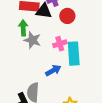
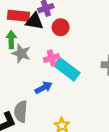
cyan rectangle: (74, 54) -> (67, 69), turned -50

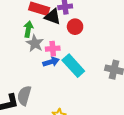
pink cross: (52, 58) -> (53, 49), moved
blue arrow: (44, 88) -> (51, 62), moved

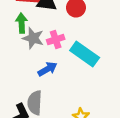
blue arrow: (51, 62) -> (47, 69), moved

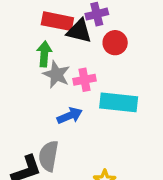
cyan rectangle: (85, 54) -> (119, 102), turned -36

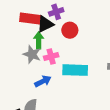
black triangle: (79, 31) -> (45, 24), turned -36
green arrow: (44, 54) -> (39, 40), moved

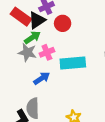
red rectangle: (30, 19) -> (21, 17), turned 36
green arrow: (39, 40) -> (32, 37), turned 63

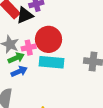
red circle: (63, 23) -> (49, 39), moved, size x1.6
green arrow: (32, 37) -> (16, 58), moved

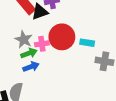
cyan rectangle: (51, 62) -> (87, 43), moved, size x0.6

